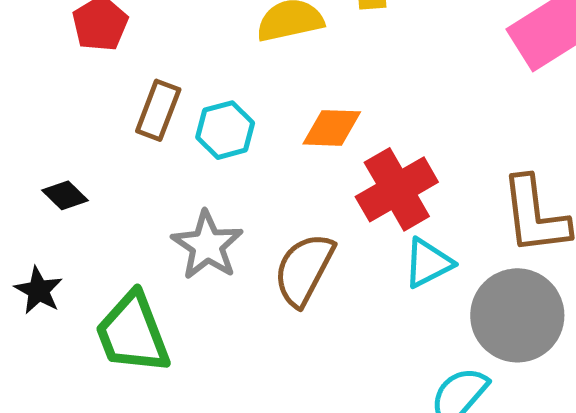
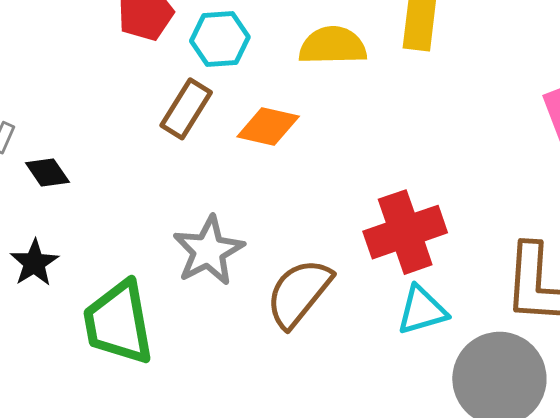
orange diamond: (332, 128) -> (268, 126), moved
cyan hexagon: (225, 130) -> (220, 39), moved
black diamond: (65, 195) -> (47, 173), moved

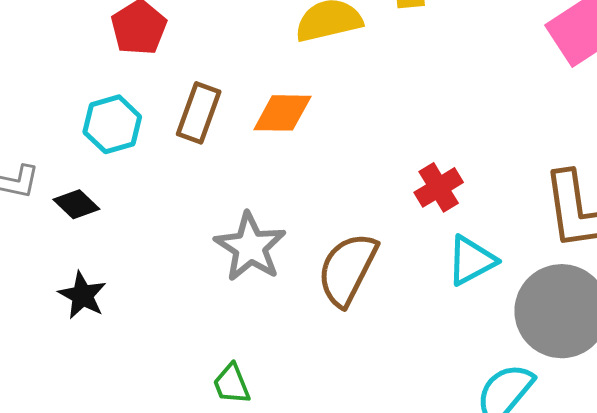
cyan hexagon: (220, 39) -> (112, 124), moved
red cross: (405, 232) -> (439, 187), size x0.6
green trapezoid: (118, 323) -> (232, 384), moved, size x0.5

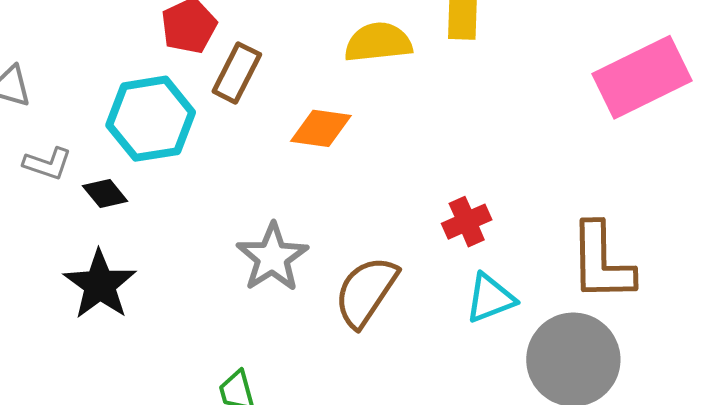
brown rectangle: (199, 113) -> (237, 73), moved
cyan hexagon: (112, 124) -> (151, 119), size x1.5
black star: (82, 295) -> (100, 285), size x1.5

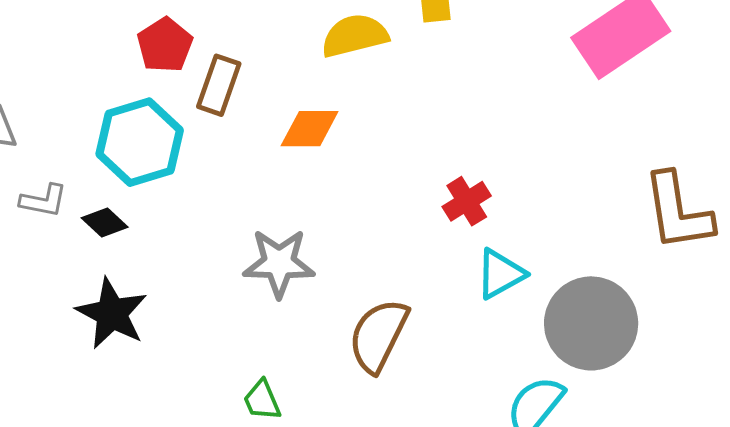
gray star: (272, 257) -> (279, 263), turned -30
brown L-shape: (601, 262) -> (678, 212), moved
brown semicircle: (366, 292) -> (378, 335), moved

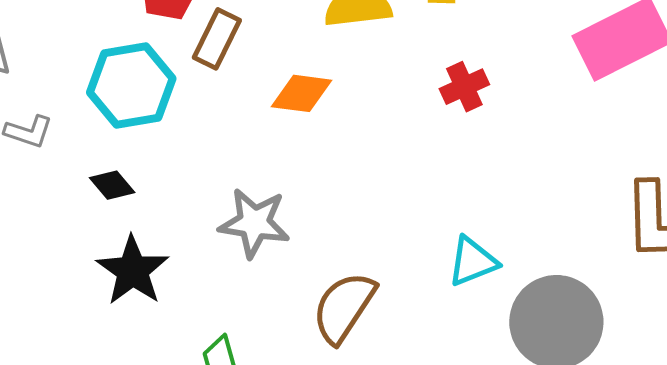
red cross: (467, 201) -> (464, 87), moved
black diamond: (105, 222) -> (112, 185), moved
black star: (112, 313) -> (133, 271), moved

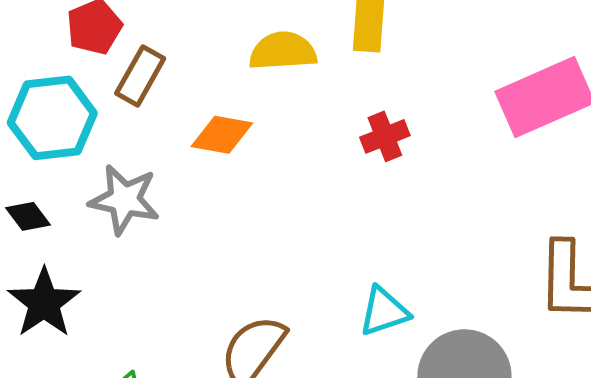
gray star: (254, 223) -> (124, 200), moved

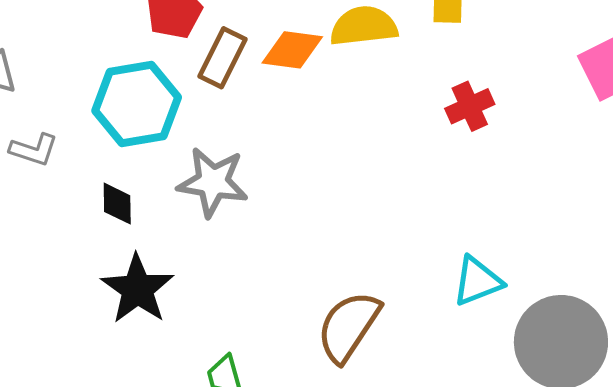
orange diamond: (222, 135) -> (292, 50), moved
black diamond: (28, 216) -> (117, 204), turned 39

